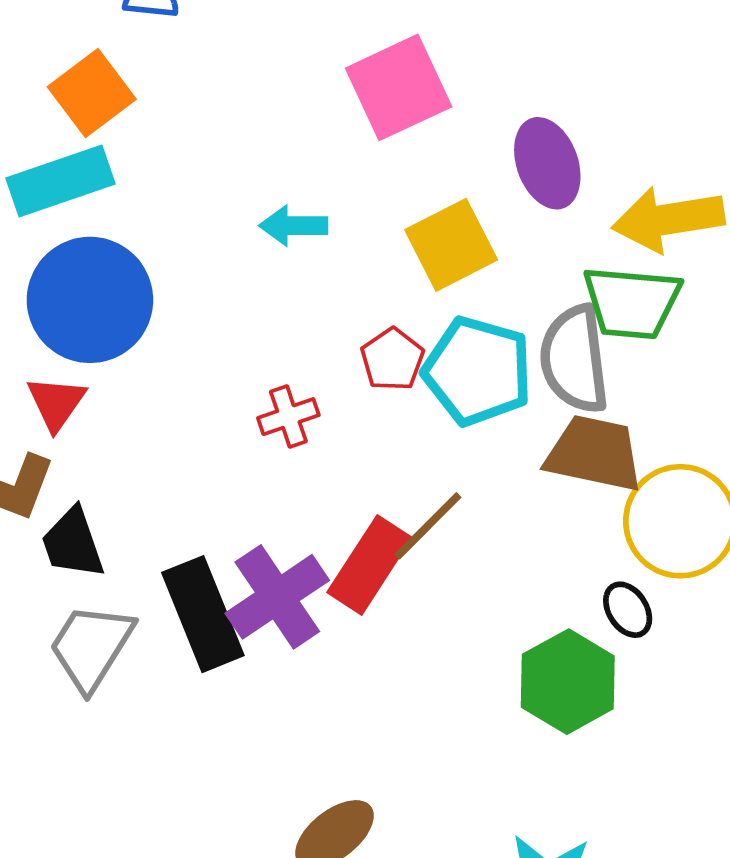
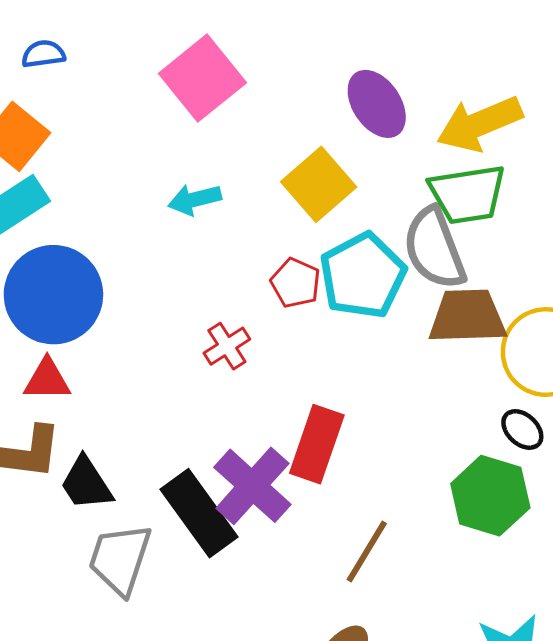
pink square: (399, 87) -> (202, 78), moved
cyan pentagon: (478, 371) -> (363, 276), turned -30
red triangle: (56, 403) -> (47, 380), turned -51
brown line: (428, 526) -> (367, 552), moved

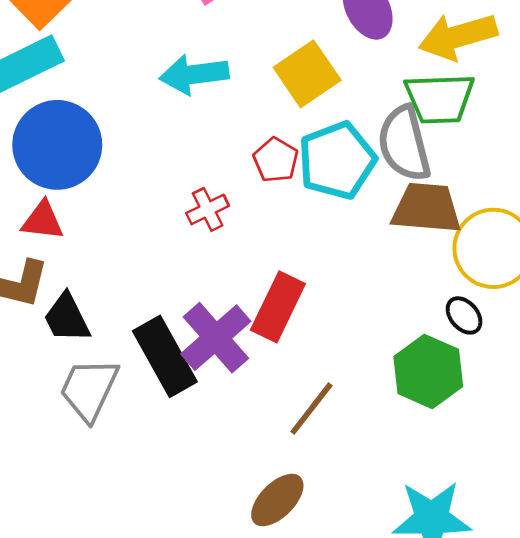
cyan arrow: (195, 199) -> (194, 74), size x1.4

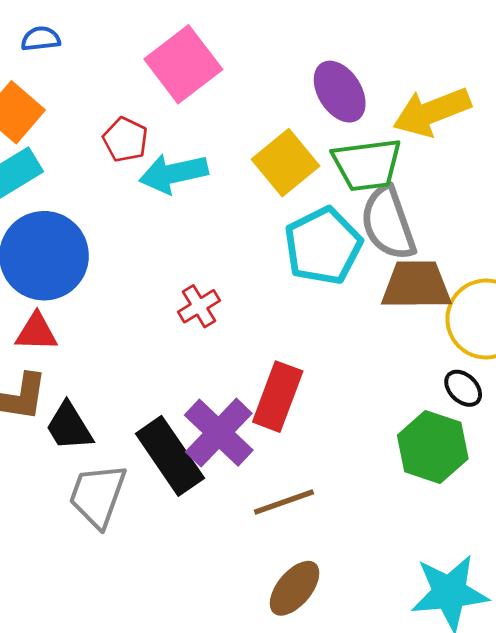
green trapezoid: (440, 98) -> (367, 165), moved
red pentagon: (276, 160) -> (125, 140), moved
brown line: (311, 409) -> (284, 502), moved, turned 38

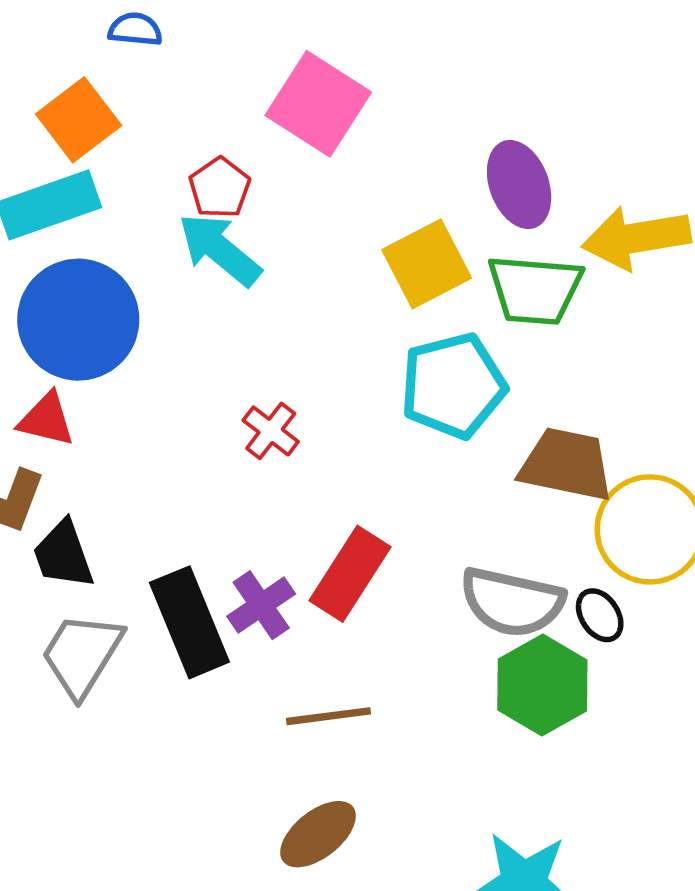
pink square: (183, 64) -> (318, 104), turned -32
cyan arrow: (174, 173) -> (220, 249), moved, turned 40
gray semicircle: (388, 223) -> (512, 602), moved, turned -70
red cross: (199, 306) -> (271, 431), turned -33
purple cross: (219, 433) -> (261, 605), size x0.7

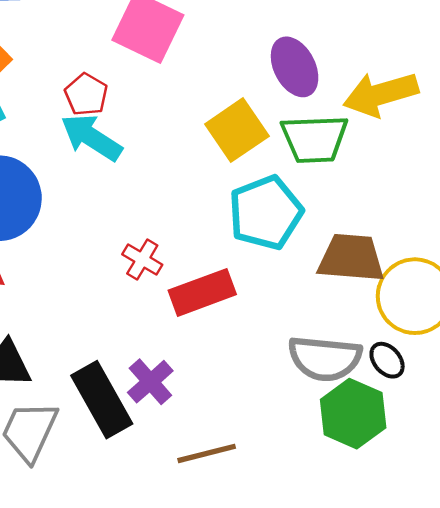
red rectangle: (350, 574) -> (202, 292), moved, turned 44

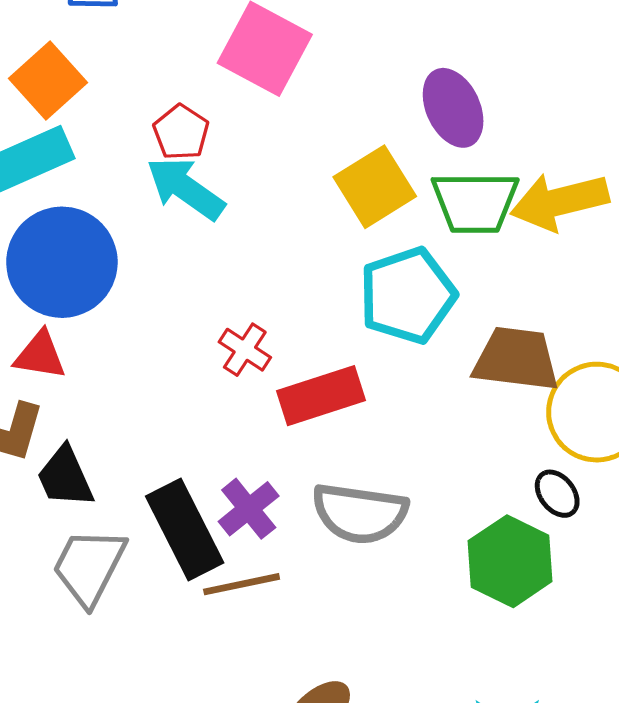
yellow arrow: (381, 94) -> (560, 202), moved
gray semicircle: (325, 358) -> (360, 513), moved
brown line: (207, 453) -> (242, 584), moved

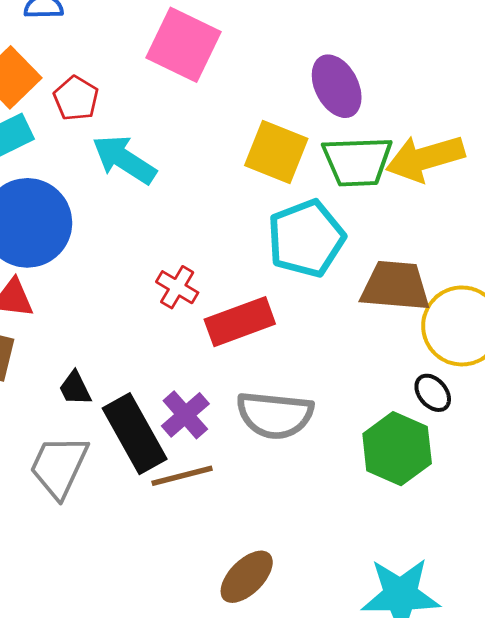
red pentagon: (181, 132) -> (76, 98), moved
yellow square: (375, 187) -> (276, 152), turned -34
black trapezoid: (65, 477) -> (75, 388), moved, size x0.7

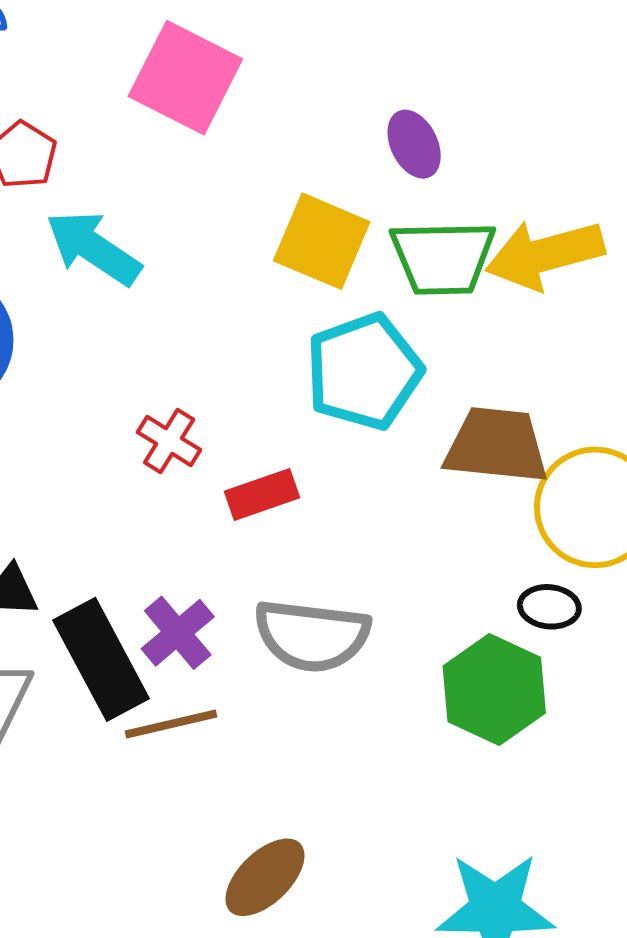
purple ellipse: (337, 86) -> (414, 144), size x0.7
red rectangle: (240, 322) -> (262, 495), size x0.7
black ellipse: (433, 393) -> (549, 607), turned -45

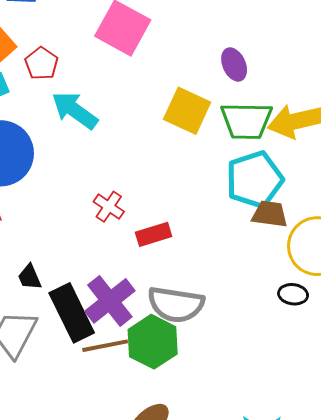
cyan pentagon: (364, 372) -> (255, 180), moved
brown trapezoid: (496, 445) -> (270, 214), size x0.7
purple cross: (178, 633) -> (110, 301), size x1.4
green hexagon: (494, 689) -> (153, 342), moved

